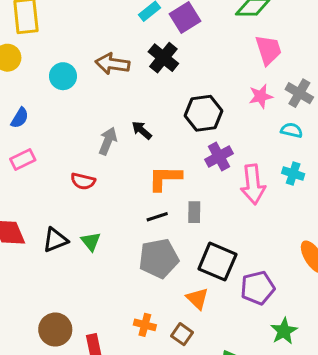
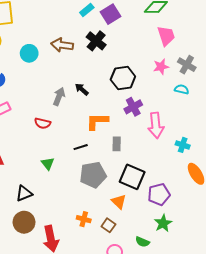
cyan cross: (293, 173) -> (183, 145), moved
black line: (157, 217) -> (81, 147), moved
black triangle: (55, 240) -> (24, 193), moved
green star: (284, 331) -> (163, 223), moved

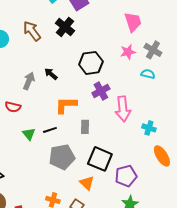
brown arrow: (62, 45) -> (32, 31), turned 45
green triangle: (48, 163) -> (29, 134), moved

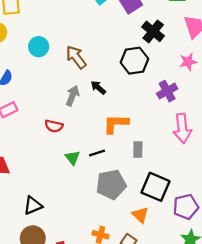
black cross: (65, 27) -> (153, 31), moved
brown arrow: (32, 31) -> (76, 57), moved
black hexagon: (91, 63) -> (134, 61), moved
purple cross: (101, 91) -> (167, 91), moved

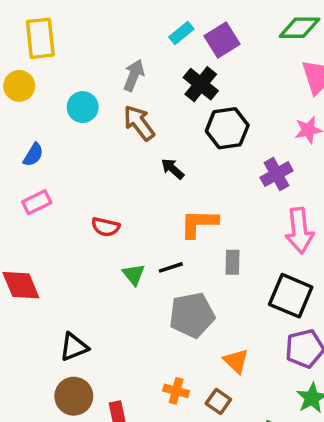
black cross: (153, 31) -> (201, 84), moved
gray arrow: (73, 96) -> (134, 75), moved
black square: (155, 187) -> (291, 296), moved

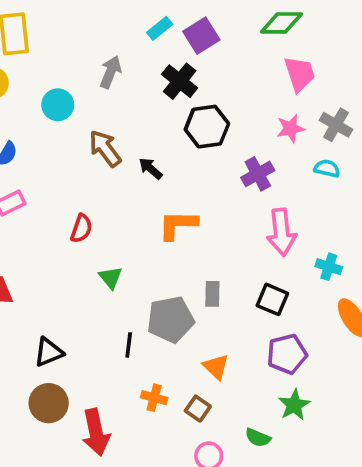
brown arrow: (139, 123) -> (105, 148), moved
red semicircle: (106, 227) -> (81, 228), turned -84
gray rectangle: (232, 262) -> (212, 294), moved
black line: (171, 267) -> (129, 345), moved, turned -65
black square: (291, 296) -> (272, 299), size x0.7

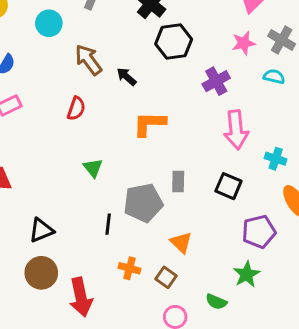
red semicircle: (81, 228) -> (76, 108), moved
purple pentagon: (287, 354) -> (259, 232), moved

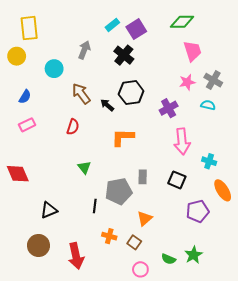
black hexagon: (174, 42) -> (131, 93), moved
orange triangle: (181, 242) -> (145, 218), turned 35
brown circle: (41, 273) -> (38, 245), moved
green star: (247, 274) -> (194, 255), moved

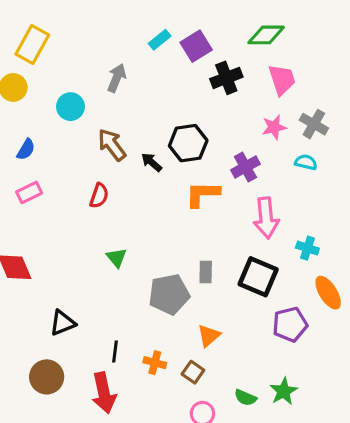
yellow rectangle: (29, 28) -> (32, 45), turned 35
black cross: (124, 55) -> (226, 78), moved, turned 30
orange L-shape: (123, 137) -> (202, 194), moved
black square: (177, 180) -> (258, 277), size x1.4
black line: (95, 206) -> (115, 351), moved

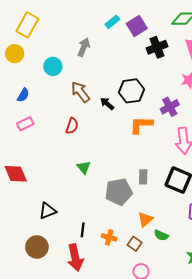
green semicircle: (245, 398) -> (161, 235), moved

